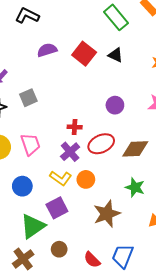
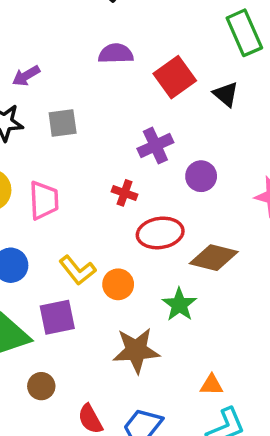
purple cross: (70, 152) -> (155, 146), moved
green star: (135, 187) -> (179, 305), moved

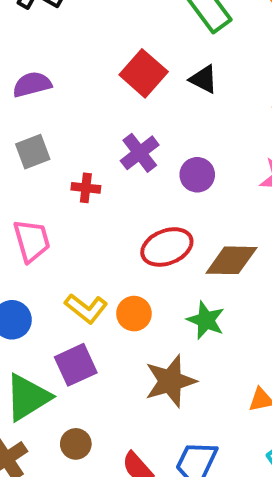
purple semicircle: (116, 54) -> (32, 84), moved
red cross: (125, 193) -> (86, 188), moved

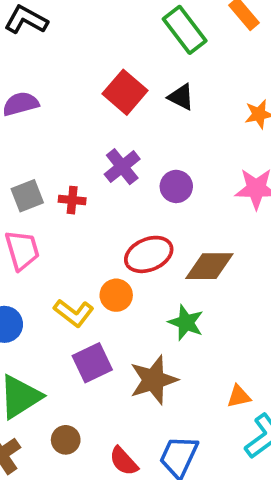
gray square: (33, 152) -> (27, 196), moved
orange circle: (134, 314) -> (116, 295), moved
purple square: (76, 365) -> (92, 363), moved

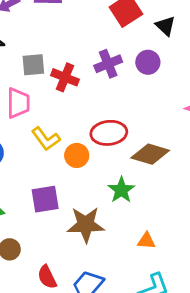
purple circle: (176, 186) -> (148, 62), moved
red cross: (72, 200) -> (65, 77), size x1.4
yellow L-shape: (74, 313) -> (46, 139), moved
orange triangle: (239, 396) -> (146, 241), moved

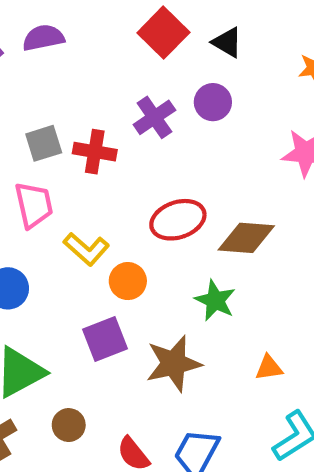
orange circle: (77, 155) -> (128, 281), moved

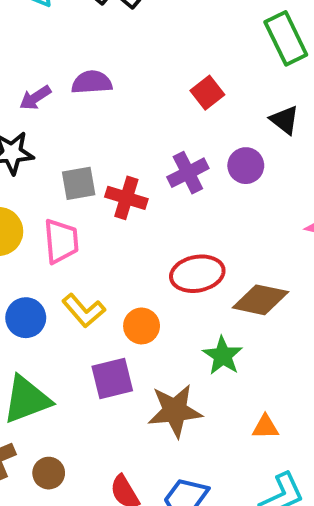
red square: (163, 33) -> (207, 93), size x0.7
black triangle: (227, 42) -> (285, 120), moved
yellow L-shape: (86, 249) -> (84, 311), moved
brown circle: (69, 425) -> (49, 473), moved

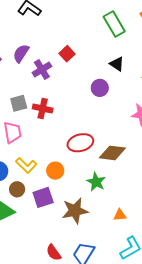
purple semicircle: (92, 82) -> (21, 53), turned -48
red square: (207, 93) -> (67, 54), moved
purple cross: (188, 173) -> (42, 69), moved
brown circle: (49, 473) -> (17, 189), moved

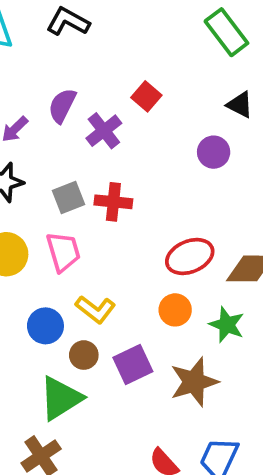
orange circle: (55, 171) -> (175, 310), moved

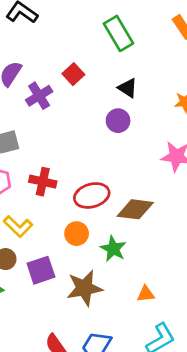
green rectangle: (226, 32) -> (118, 33), moved
black triangle: (240, 105) -> (128, 88), moved
red cross: (113, 202) -> (43, 182), moved

